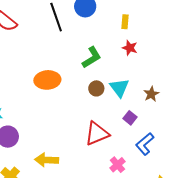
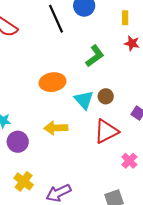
brown circle: (96, 88) -> (106, 96), moved
cyan triangle: (119, 88) -> (84, 100), moved
yellow arrow: (47, 160) -> (56, 128), moved

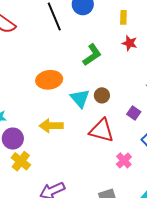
red triangle: (106, 131) -> (102, 130), turned 40
yellow cross: (24, 181) -> (21, 161), moved

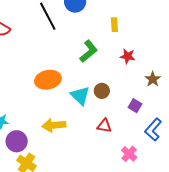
yellow rectangle: (123, 17) -> (114, 25), moved
red star: (130, 43) -> (128, 56), moved
red triangle: (102, 130) -> (104, 126), size x0.6

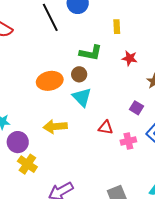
green L-shape: (89, 51) -> (91, 53), turned 50
brown circle: (102, 91) -> (79, 74), moved
pink cross: (129, 154) -> (128, 141), moved, turned 35

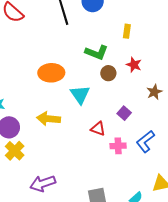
brown circle: (79, 74) -> (108, 73), moved
purple square: (137, 108) -> (124, 113), moved

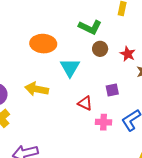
red star: (134, 65) -> (128, 54), moved
purple square: (124, 113) -> (112, 90), turned 32

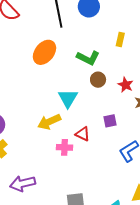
orange ellipse: (43, 44) -> (44, 52), moved, turned -55
yellow arrow: (37, 89) -> (49, 122), moved, turned -35
pink cross: (104, 122) -> (64, 147), moved

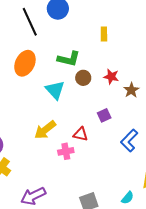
yellow rectangle: (120, 39) -> (104, 34), moved
cyan triangle: (68, 98) -> (55, 90), moved

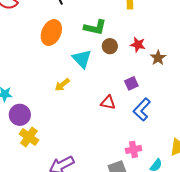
yellow arrow: (45, 130) -> (62, 85), moved, size x0.7
blue L-shape: (129, 140) -> (142, 109), moved
pink cross: (66, 151) -> (133, 149), moved

